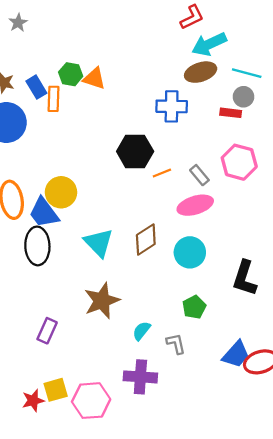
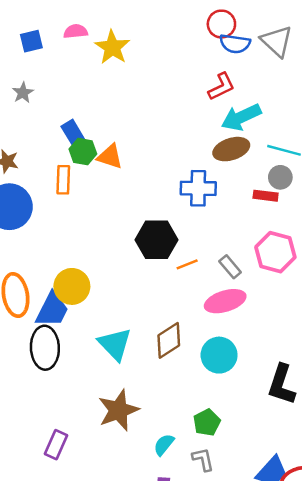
blue rectangle: (36, 87) -> (73, 133), moved
blue trapezoid: (44, 213) -> (52, 310), turned -116
green pentagon: (194, 307) -> (207, 423), moved

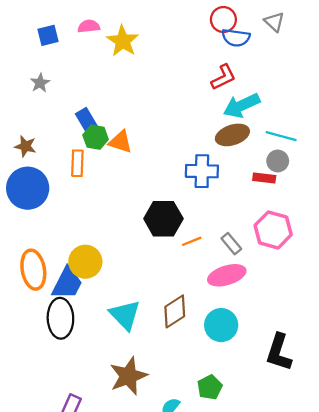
gray triangle: (277, 41) -> (274, 22), moved, size x0.7

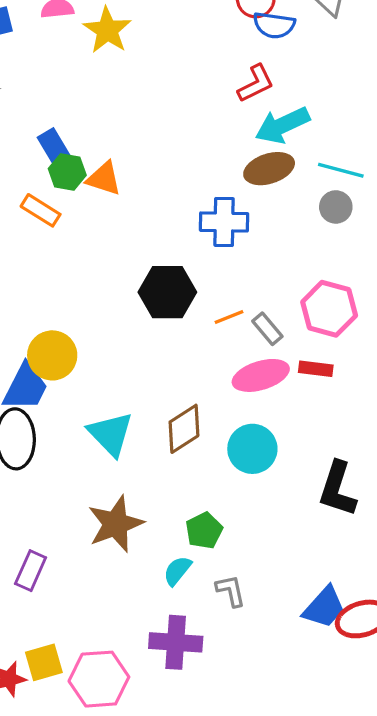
orange rectangle: (77, 163) -> (41, 210), turned -60
red rectangle: (264, 178) -> (316, 369), moved
orange line: (192, 241) -> (229, 317), moved
green pentagon: (210, 387) -> (204, 531), moved

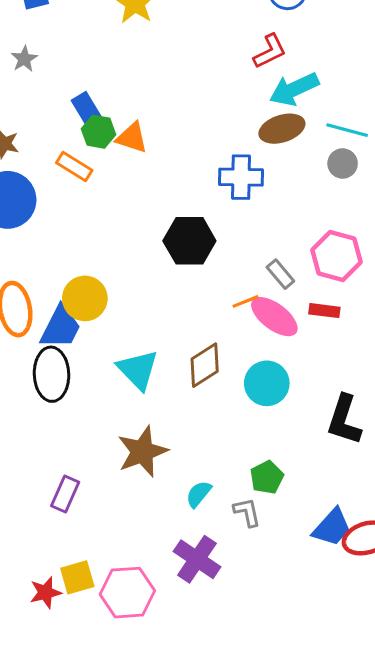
orange line: (229, 317) -> (246, 301), moved
pink ellipse: (261, 375) -> (274, 317), turned 54
green pentagon: (204, 531) -> (267, 477), moved
purple cross: (176, 642) -> (197, 559), turned 30

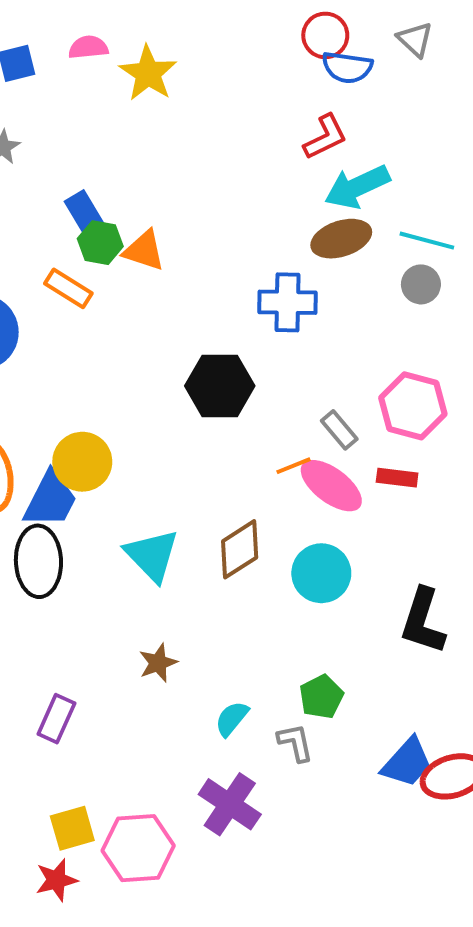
brown star: (142, 452) -> (158, 663), size x0.6
red star: (45, 593) -> (56, 880), moved

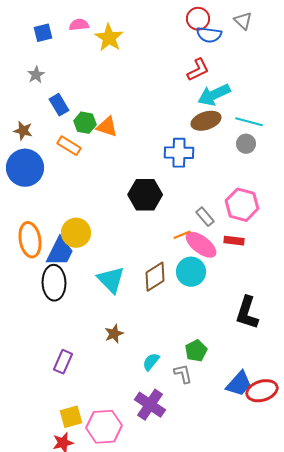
blue rectangle: (84, 213) -> (59, 105), moved
cyan circle: (321, 573) -> (191, 272), moved

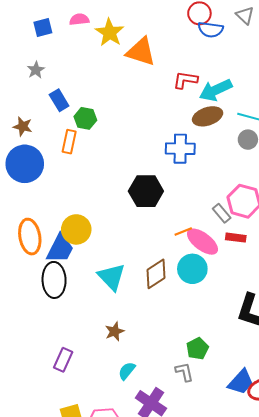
red L-shape: (198, 70) -> (185, 80), moved, turned -145
orange triangle: (107, 127) -> (141, 52), moved, size x1.4
orange rectangle: (69, 146) -> (69, 142), turned 70
gray rectangle: (205, 217) -> (222, 213), moved
cyan semicircle: (151, 362) -> (127, 371), moved

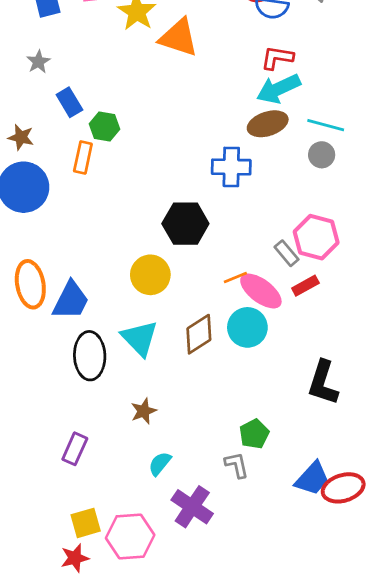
red L-shape: (185, 80) -> (277, 58), moved
yellow circle: (76, 229) -> (150, 275), moved
red rectangle: (236, 238) -> (305, 286), turned -36
black ellipse: (54, 280) -> (90, 356), moved

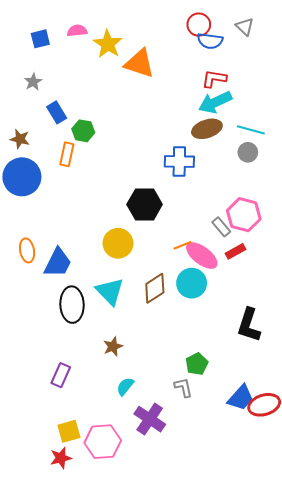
orange ellipse: (30, 284) -> (27, 250), size x0.7

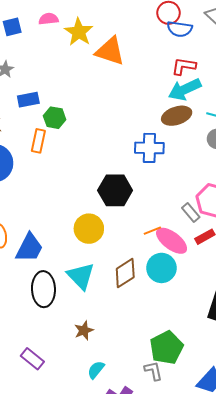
blue rectangle: (57, 112) -> (28, 100), turned -70
green pentagon: (197, 364) -> (167, 348), size x1.5
purple rectangle: (61, 375) -> (32, 359), turned -75

